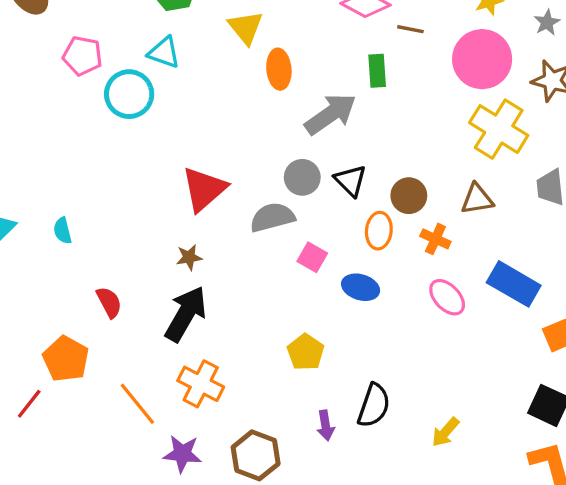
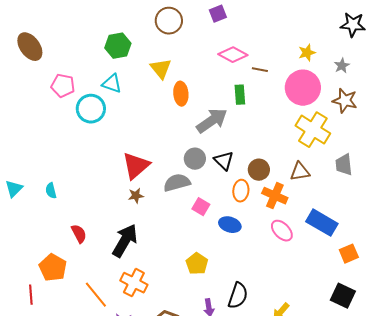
orange cross: (435, 239) -> (275, 196), size x1.4
brown star: (189, 257) -> (136, 196), moved
red line: (29, 404) -> (31, 295), turned -42

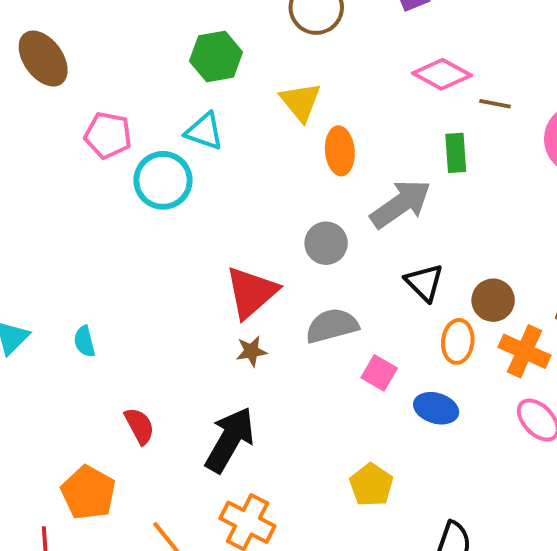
gray circle: (195, 159) -> (326, 243), moved

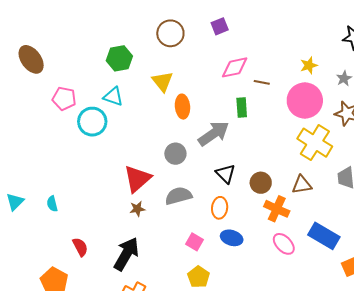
pink diamond: (442, 74) -> (235, 67), turned -40
orange ellipse: (458, 341) -> (220, 208), moved
pink square: (379, 373) -> (195, 242), moved

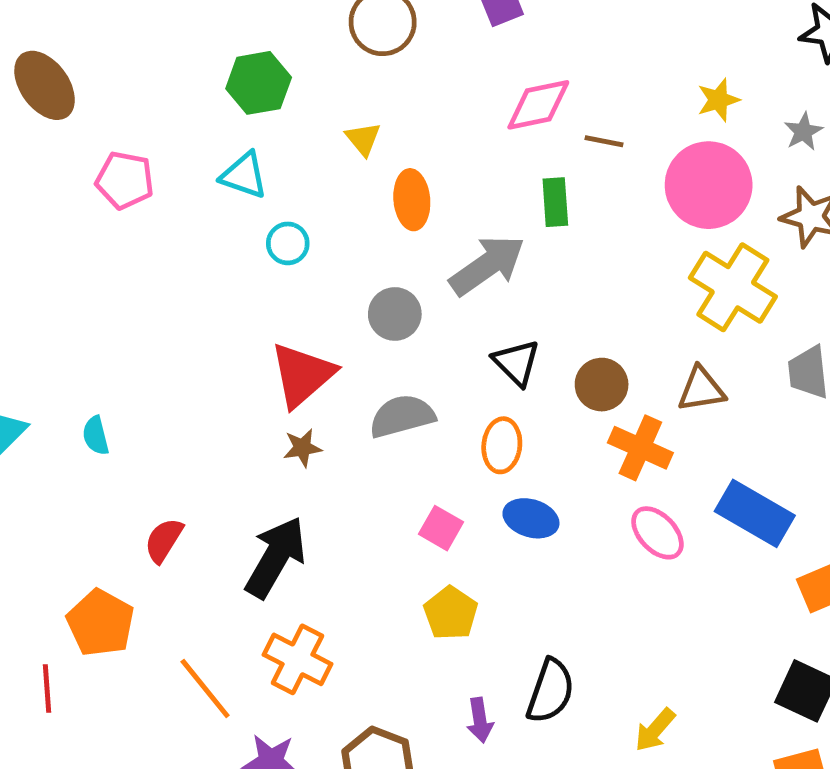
yellow triangle: (162, 81) -> (363, 139), size x0.7
cyan circle: (92, 122) -> (288, 243), moved, size x0.6
red semicircle: (80, 247) -> (164, 540), turned -120

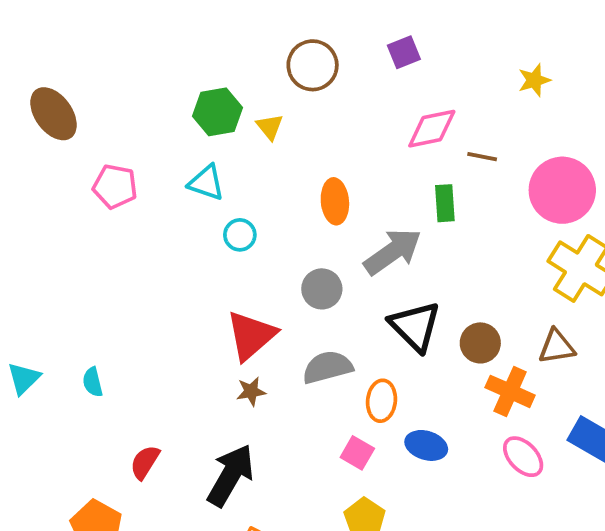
yellow star: (718, 100) -> (534, 80), moved
yellow triangle: (363, 139) -> (270, 127), moved
black triangle: (516, 363) -> (415, 326), size x1.4
orange ellipse: (502, 445) -> (381, 401), moved

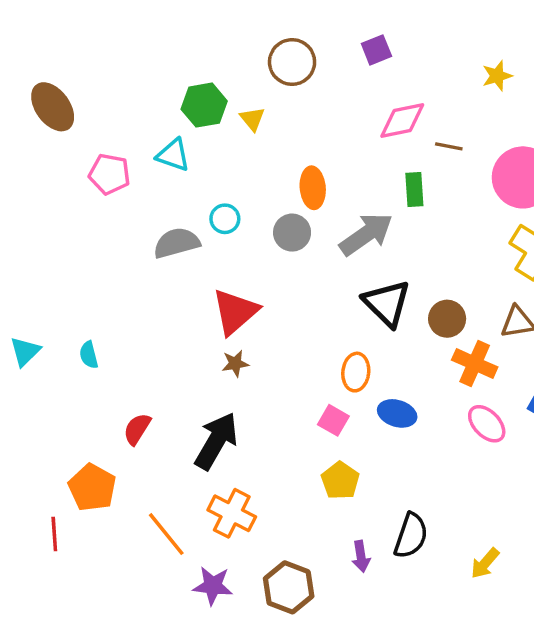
cyan triangle: (206, 183) -> (173, 155), moved
gray circle: (322, 289) -> (292, 233), moved
gray semicircle: (327, 367) -> (177, 243), moved

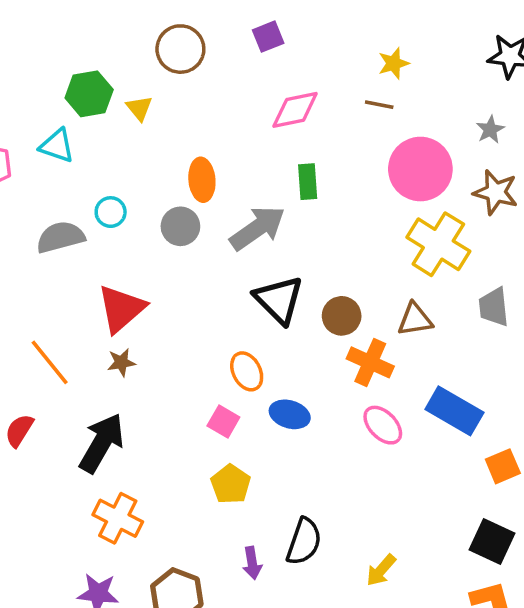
brown line: (449, 146) -> (379, 105), moved
orange ellipse: (356, 372) -> (247, 371), turned -33
orange line: (166, 534) -> (50, 362), moved

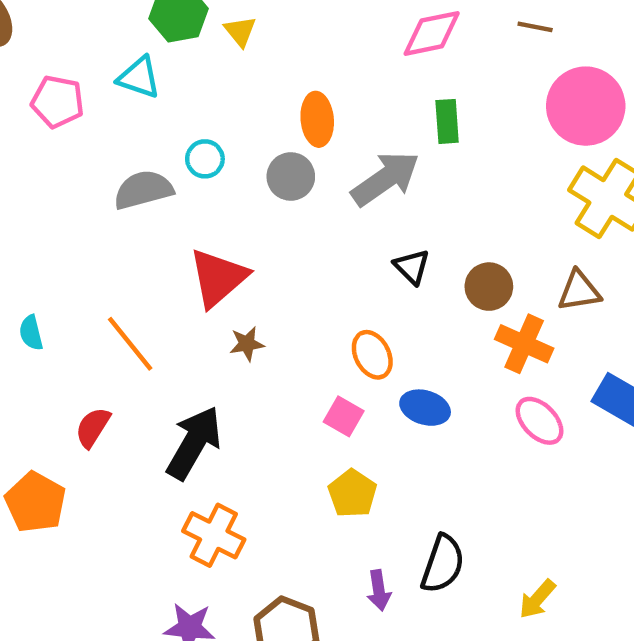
black triangle: (279, 300) -> (412, 267), size x0.6
brown star: (121, 362) -> (247, 344), moved

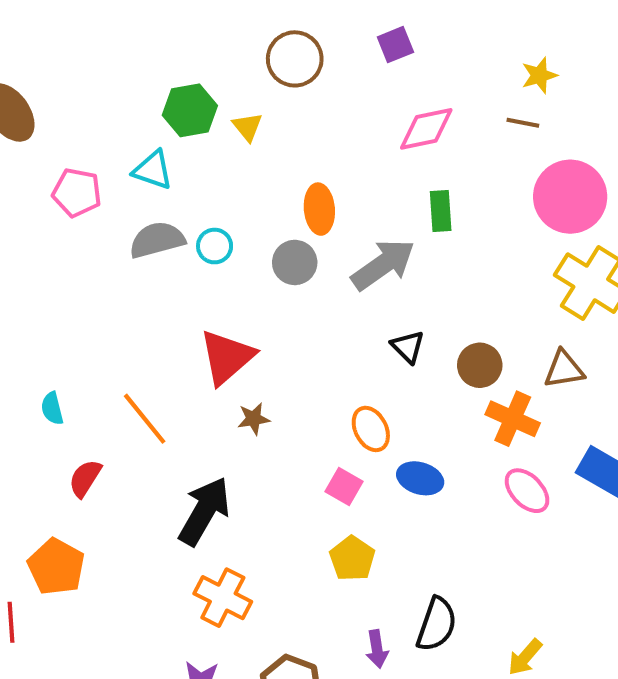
gray semicircle: (143, 190) -> (157, 240), moved
red semicircle: (93, 427) -> (85, 478), moved

